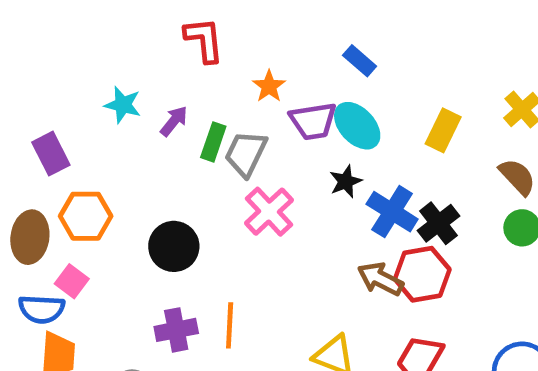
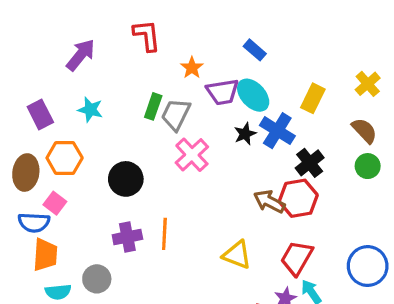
cyan star: (123, 105) -> (90, 110), moved
purple arrow: (174, 121) -> (81, 55), moved, size x1.5
blue cross: (392, 212) -> (277, 131), moved

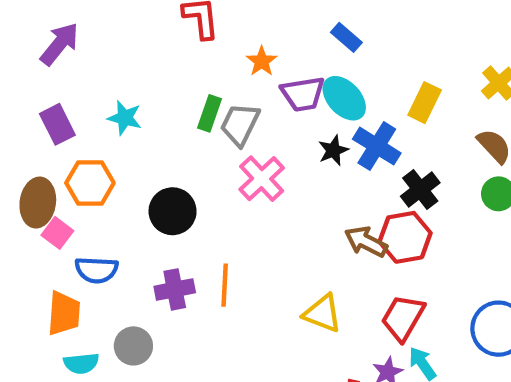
purple arrow: (81, 55) -> (60, 44), moved
pink square: (55, 203) -> (57, 233), moved
blue semicircle: (34, 222) -> (96, 270), moved

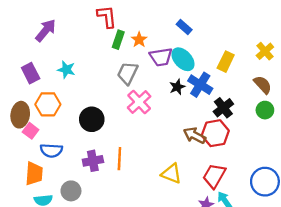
purple arrow: (60, 44) -> (46, 30), moved
green rectangle: (209, 113) -> (118, 40), moved

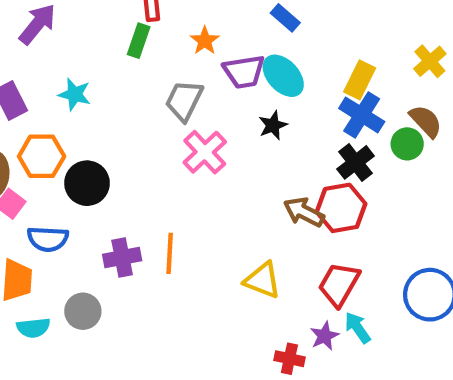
green rectangle: (118, 40) -> (139, 41), moved
blue cross: (200, 85) -> (362, 115), moved
green circle: (265, 110) -> (407, 144), moved
black circle: (92, 119) -> (87, 183), moved

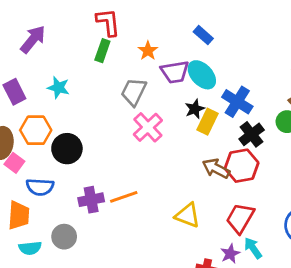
yellow rectangle: (360, 80) -> (208, 122), moved
blue cross: (362, 115) -> (237, 102), moved
orange line: (170, 253) -> (124, 197), turned 68

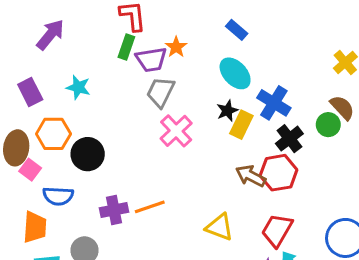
purple trapezoid: (175, 72) -> (151, 59), moved

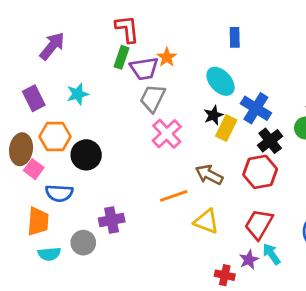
blue rectangle: (237, 30) -> (235, 37), moved, turned 48
cyan star: (78, 87) -> (78, 94), turned -30
brown arrow: (251, 176) -> (209, 175), moved
orange line: (150, 207) -> (174, 196), moved
purple cross: (114, 210) -> (112, 220), moved

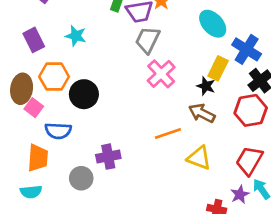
cyan star: (78, 94) -> (76, 36), turned 30
black star: (213, 115) -> (206, 86), moved, turned -30
cyan semicircle: (49, 254) -> (31, 192), moved

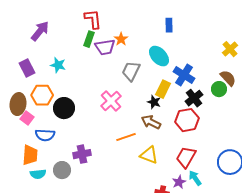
gray trapezoid: (148, 40) -> (131, 71), moved
pink cross: (161, 74) -> (111, 101), moved
cyan semicircle: (31, 192) -> (38, 174), moved

